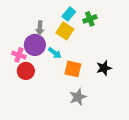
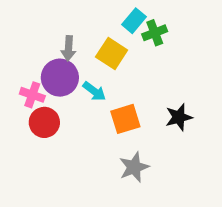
cyan rectangle: (69, 14) -> (134, 21), moved
orange square: (73, 69) -> (125, 119), turned -30

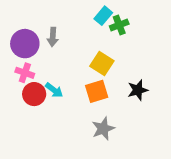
yellow square: (112, 53) -> (102, 64), moved
purple circle: (60, 78) -> (25, 44), moved
cyan arrow: (94, 91) -> (54, 90), moved

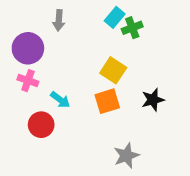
gray arrow: (53, 37) -> (59, 20), moved
red circle: (34, 94) -> (41, 125), moved
gray star: (103, 129) -> (126, 156), moved

